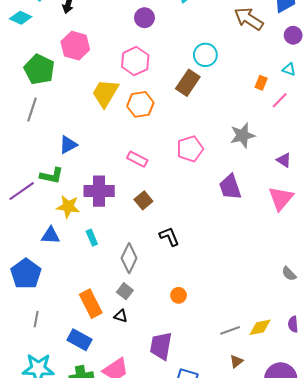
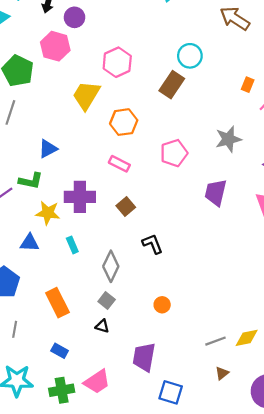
purple circle: (144, 18) -> (74, 17), moved
orange hexagon: (140, 104) -> (124, 122), moved
purple trapezoid: (230, 187) -> (216, 193), turned 32
orange rectangle: (91, 304) -> (57, 303), moved
blue rectangle: (79, 340) -> (60, 351), size x0.7

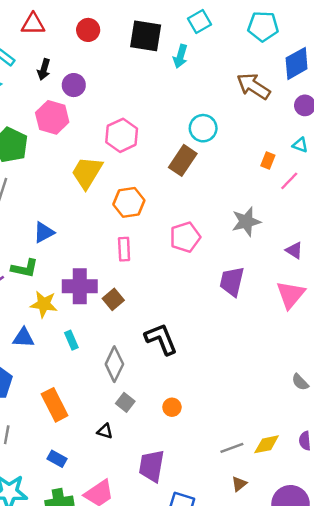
pink rectangle: (119, 164) -> (124, 249), turned 60
brown square: (126, 206) -> (113, 299), moved
black L-shape: (152, 244) -> (161, 339), size x1.4
gray square: (107, 300) -> (125, 402), moved

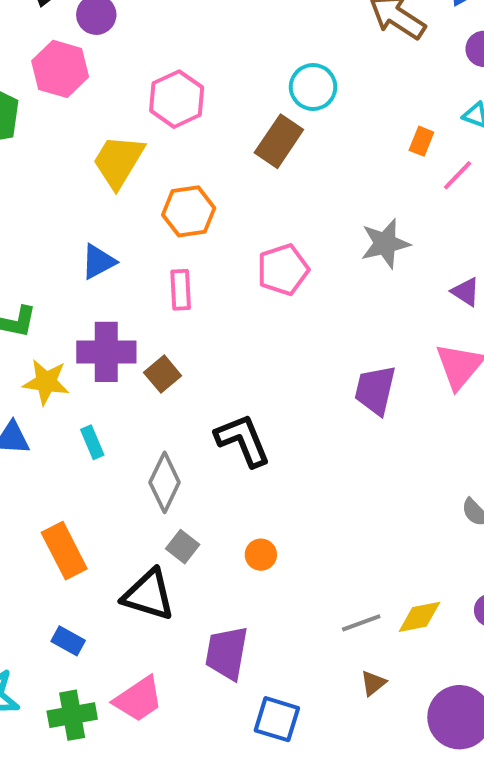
blue triangle: (44, 232) -> (98, 262), moved
purple trapezoid: (232, 281) -> (375, 390), moved
black triangle: (105, 431) -> (148, 595), size x2.0

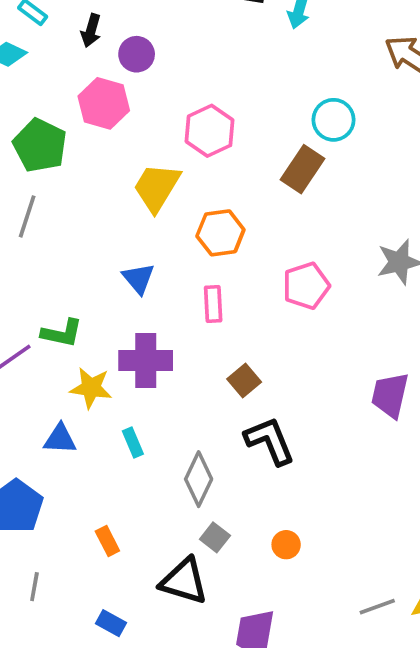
blue triangle: (98, 262) -> (138, 278), turned -42
brown square: (163, 374) -> (244, 381), moved
orange rectangle: (64, 551) -> (107, 541), size x0.6

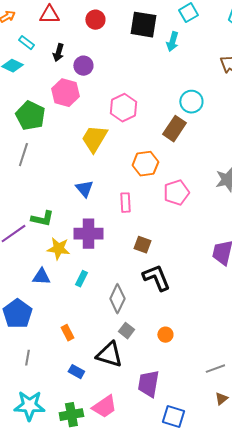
orange hexagon: (220, 233) -> (145, 164), moved
brown square: (244, 381) -> (142, 245), turned -30
cyan rectangle: (133, 443) -> (81, 279), turned 49
blue rectangle: (111, 623) -> (76, 372), moved

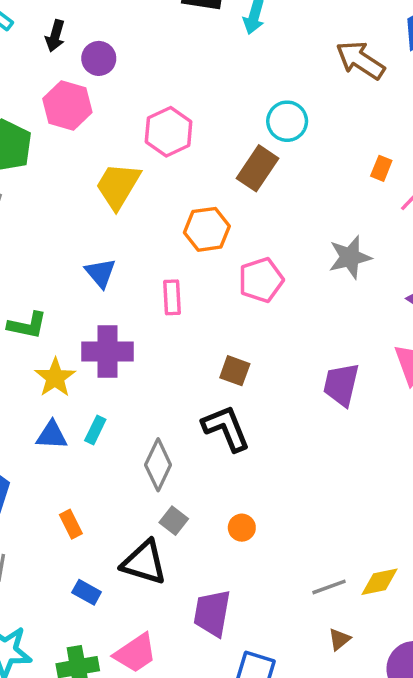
brown square: (142, 245) -> (235, 371), moved
yellow star: (58, 249) -> (55, 378), turned 30
blue triangle: (41, 277) -> (52, 435), moved

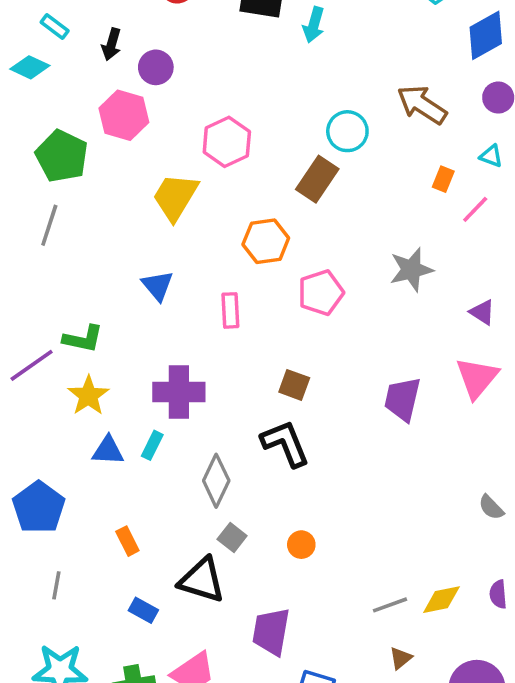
brown arrow: (360, 60) -> (422, 105), moved
purple cross: (107, 351) -> (179, 392), moved
yellow star: (55, 378) -> (88, 396), moved

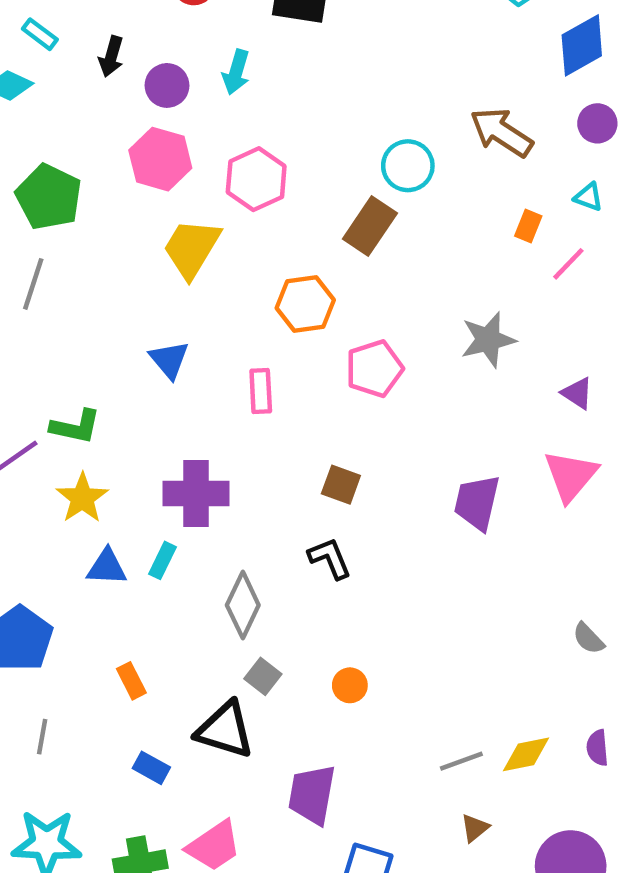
cyan arrow: (314, 25) -> (236, 72), moved
pink hexagon: (124, 115) -> (160, 159), moved
black L-shape: (285, 443) -> (330, 558), size x0.7

